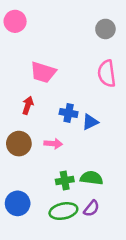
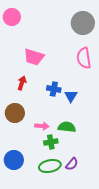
gray circle: (105, 29) -> (83, 23), size x1.5
blue triangle: (90, 122) -> (71, 96), turned -32
pink arrow: (53, 144) -> (42, 126), moved
green semicircle: (91, 178) -> (67, 127), moved

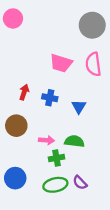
pink trapezoid: (34, 57) -> (61, 63), moved
blue cross: (54, 89) -> (50, 98), moved
purple semicircle: (72, 164) -> (80, 183), turned 96

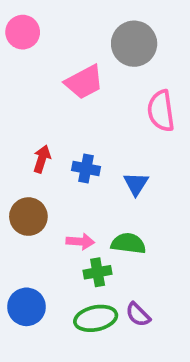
gray circle: (92, 25) -> (134, 44), moved
pink trapezoid: (61, 63) -> (84, 82), moved, turned -45

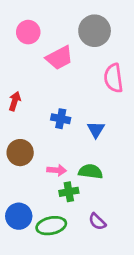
pink circle: (23, 32) -> (28, 32), moved
red arrow: (42, 159) -> (15, 101), moved
green ellipse: (96, 318) -> (51, 226), moved

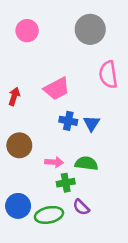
pink trapezoid: (59, 58) -> (57, 89), moved
blue cross: (61, 119) -> (68, 121), moved
purple semicircle: (97, 222) -> (81, 207), moved

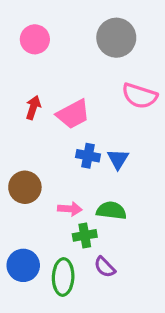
pink semicircle: (108, 74) -> (140, 96), turned -64
red arrow: (14, 96) -> (33, 107), moved
green ellipse: (49, 215) -> (63, 277), turned -76

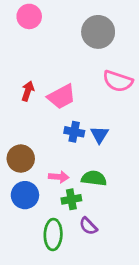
pink circle: (35, 39) -> (29, 16), moved
blue circle: (23, 265) -> (25, 195), moved

